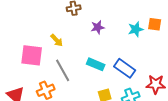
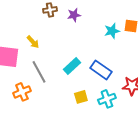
purple star: (98, 27) -> (74, 15), moved
cyan rectangle: (96, 64) -> (72, 66), turned -66

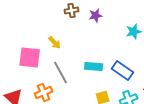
cyan rectangle: (72, 66) -> (94, 66), turned 48

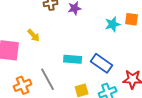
gray line: (61, 72) -> (48, 79), moved

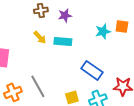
yellow arrow: (34, 35) -> (40, 37), moved
cyan rectangle: (73, 59) -> (63, 41), moved

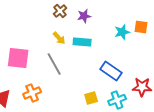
brown cross: (41, 10) -> (60, 11), turned -32
gray line: (38, 86) -> (54, 64), moved

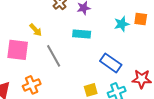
yellow arrow: (59, 38) -> (36, 30), moved

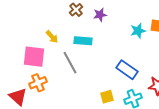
cyan rectangle: (82, 34) -> (83, 41), moved
orange cross: (32, 85) -> (38, 83), moved

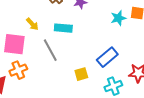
blue rectangle: (127, 70) -> (107, 57), turned -75
yellow square: (107, 97) -> (81, 74), moved

